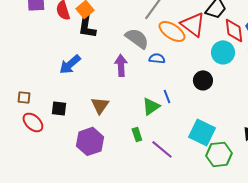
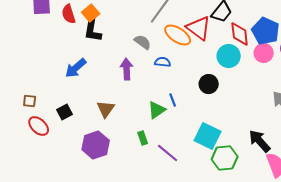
gray semicircle: (137, 38) -> (143, 42), size x0.7
black square: (59, 108) -> (65, 112), turned -35

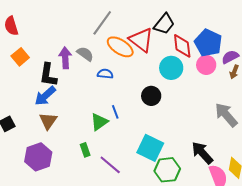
orange square: (91, 13) -> (20, 57), moved
black L-shape: (93, 30) -> (48, 75), moved
blue arrow: (76, 68) -> (45, 96), moved
purple arrow: (127, 69) -> (65, 58), moved

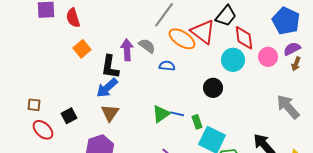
blue pentagon: (208, 43) -> (286, 21), moved
blue line: (115, 112) -> (177, 114), moved, turned -56
green rectangle: (85, 150) -> (197, 122), moved

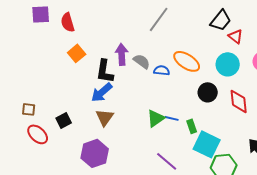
red triangle: (203, 32) -> (236, 36), moved, size x0.6
red diamond: (244, 38) -> (239, 101), moved
orange ellipse: (182, 39) -> (187, 61), moved
gray semicircle: (147, 46) -> (142, 61), moved

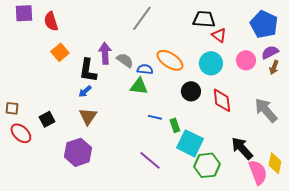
black trapezoid: (221, 20) -> (204, 19), turned -125
blue arrow: (102, 92) -> (85, 91), size x0.6
green triangle: (156, 118) -> (139, 86), moved, turned 42

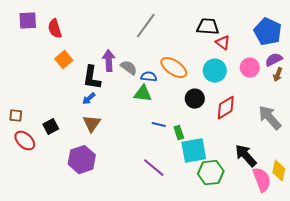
red diamond: (222, 100) -> (226, 108), turned 65
cyan square: (190, 143) -> (194, 151), turned -36

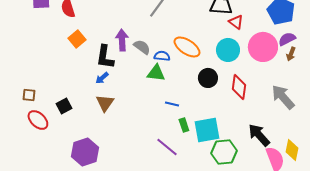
pink circle: (250, 68) -> (263, 47), size x1.5
red diamond: (226, 108) -> (239, 87), turned -50
green rectangle: (179, 133) -> (184, 125), moved
purple hexagon: (82, 160) -> (85, 152), moved

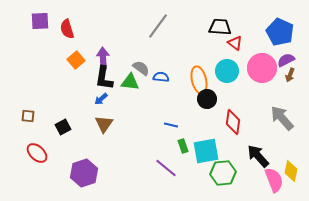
purple arrow: (122, 40) -> (103, 58), moved
orange ellipse: (187, 47) -> (199, 80), moved, turned 44
green triangle: (156, 73) -> (130, 82), moved
red diamond: (239, 87) -> (233, 122), moved
red ellipse: (38, 120) -> (37, 153), moved

